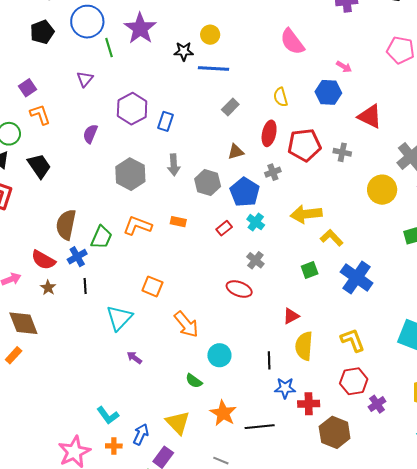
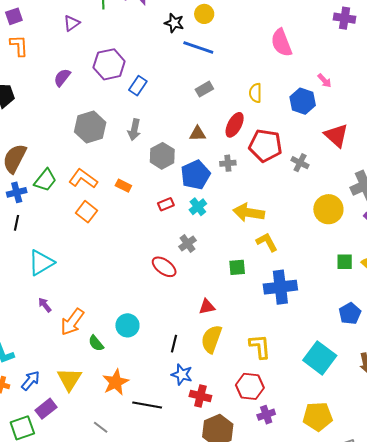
blue cross: (357, 277) -> (280, 287), turned 32
orange square: (152, 286) -> (86, 212), moved
orange arrow: (186, 324) -> (72, 322), moved, turned 60

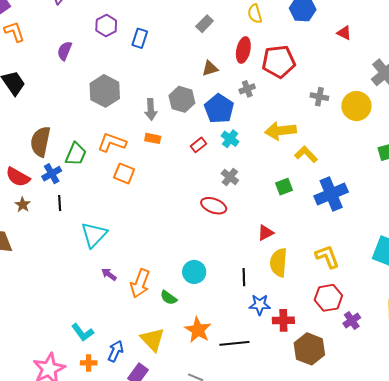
purple hexagon: (109, 64) -> (106, 25), size x0.7
gray arrow: (134, 130) -> (151, 109), moved
red triangle: (336, 135) -> (344, 33), size x0.6
gray cross: (300, 163) -> (319, 97), moved

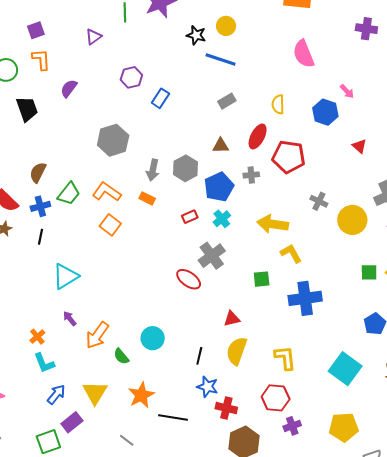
purple semicircle: (65, 51) -> (69, 88), moved
brown semicircle: (40, 142) -> (38, 172), size x0.7
gray cross: (230, 177) -> (212, 256), size x1.5
cyan L-shape: (83, 332) -> (44, 363), moved
orange cross: (89, 363) -> (37, 337), moved, turned 35

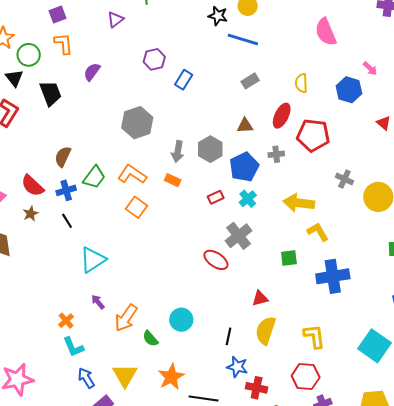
black line: (41, 237) -> (67, 221), turned -42
blue arrow: (56, 394) -> (86, 378), turned -70

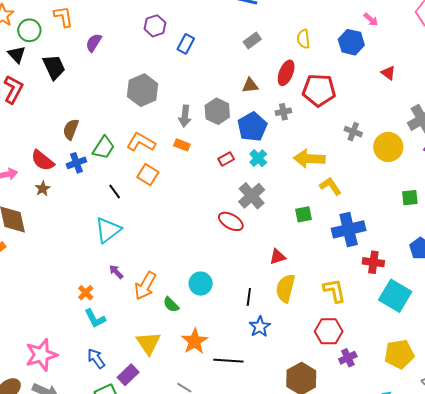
black line: (67, 221) -> (115, 191), moved
blue star: (237, 367) -> (260, 327), turned 30
blue arrow: (86, 378) -> (96, 359), moved
red cross: (257, 388) -> (373, 262), moved

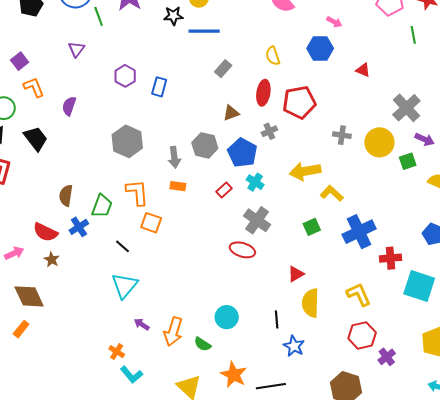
orange L-shape: (141, 142) -> (137, 192), turned 68
green square: (410, 198) -> (408, 161), moved

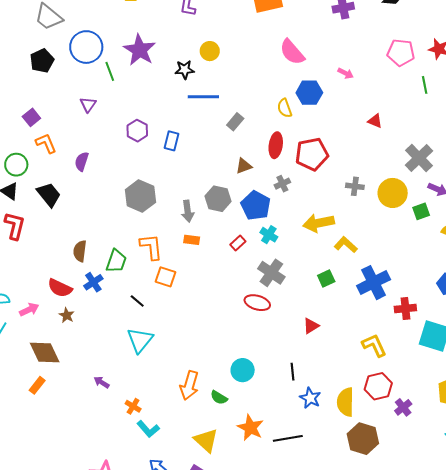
blue line: (204, 31) -> (203, 97), moved
blue hexagon: (320, 48) -> (309, 93), moved
yellow semicircle: (310, 303) -> (345, 402), moved
purple arrow: (142, 324) -> (102, 382), moved

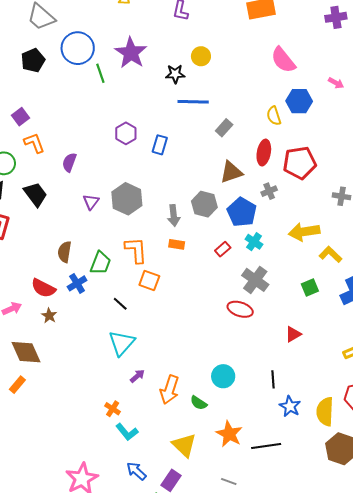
purple triangle: (88, 105) -> (91, 202), moved
brown triangle: (244, 166) -> (231, 172), size x1.4
purple arrow: (102, 382) -> (137, 376), moved, turned 105

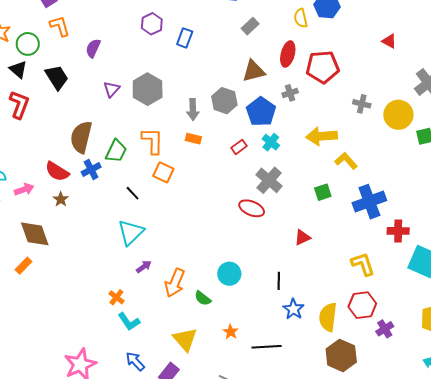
brown semicircle: (65, 252) -> (81, 137), size x1.5
orange star: (229, 434) -> (231, 332), size x0.6

